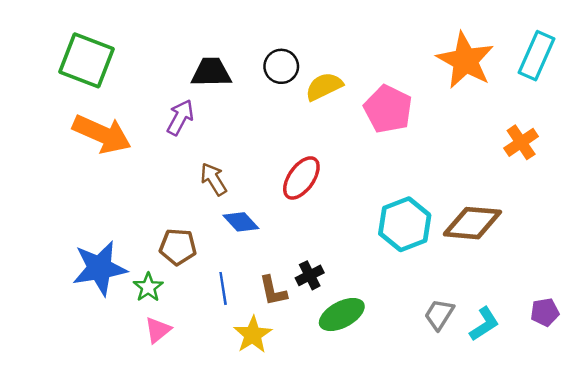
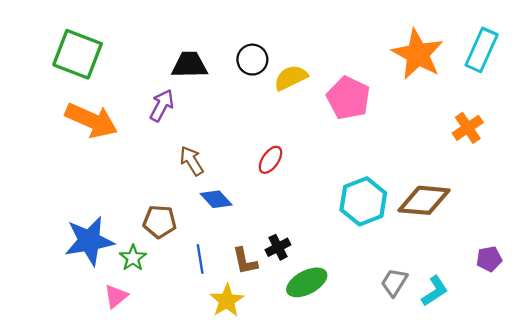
red ellipse: (301, 178) -> (270, 160), size x0.7
purple pentagon: (545, 312) -> (489, 259), moved
pink triangle: (158, 330) -> (116, 296), moved

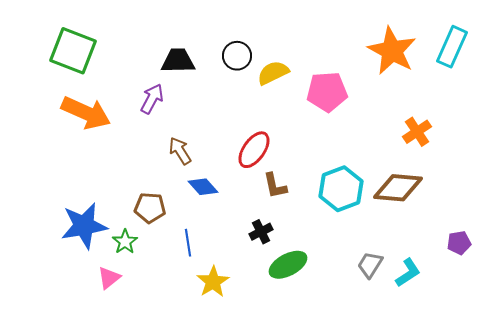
pink pentagon: (348, 98) -> (327, 92), turned -30
orange cross: (468, 128) -> (417, 132), moved
red ellipse: (270, 160) -> (254, 150), size x1.4
brown L-shape: (245, 261) -> (275, 186), moved

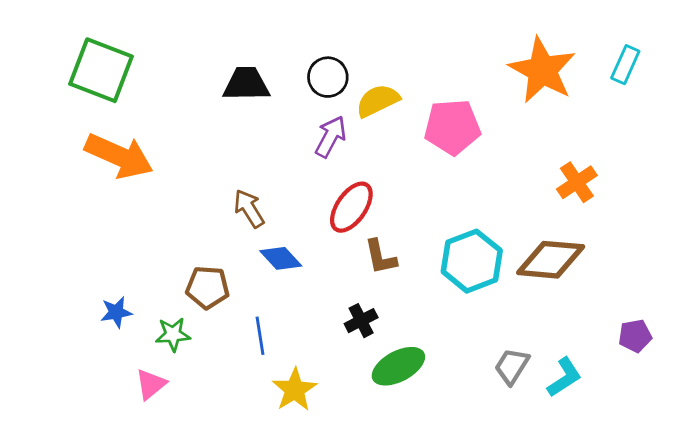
cyan rectangle: (452, 47) -> (625, 65), size x0.7
purple arrow: (152, 99) -> (331, 137), moved
blue star: (84, 226) -> (116, 312), size x0.5
green star: (125, 242) -> (173, 334), turned 30

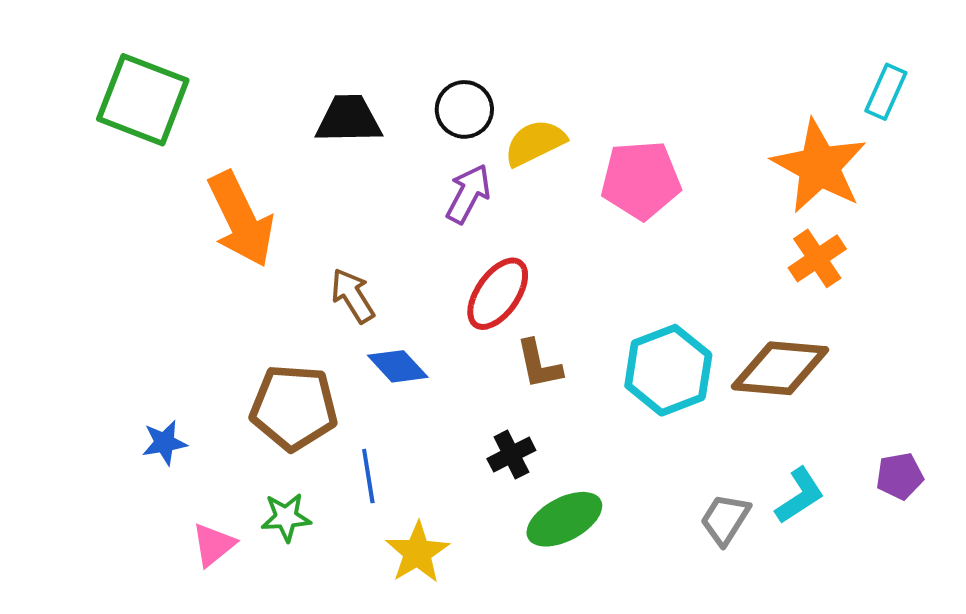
orange star: (542, 70) -> (819, 166), moved
orange arrow: (119, 156) -> (241, 219), moved, turned 40
brown pentagon: (208, 287) -> (294, 407), size x1.4
green star: (173, 334) -> (286, 517), moved
cyan L-shape: (564, 377) -> (800, 496), moved

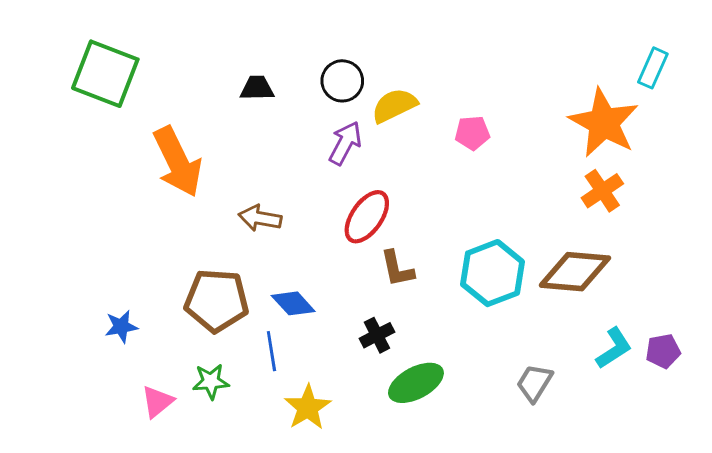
black trapezoid: (349, 119) -> (257, 88), size x0.7
pink pentagon: (641, 180) -> (472, 133), size x0.6
brown arrow: (353, 296) -> (260, 218), turned -48
blue diamond: (398, 366) -> (293, 303), moved
cyan L-shape: (800, 496) -> (614, 348), moved

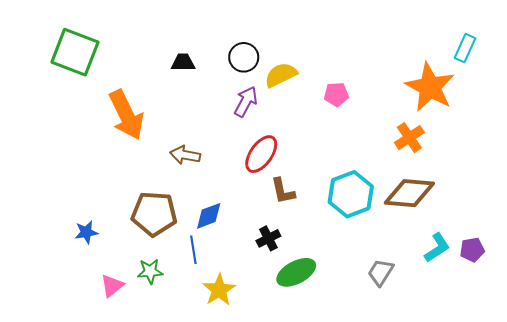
orange cross: (602, 191) -> (409, 138), moved
blue diamond: (293, 303) -> (209, 216), turned -68

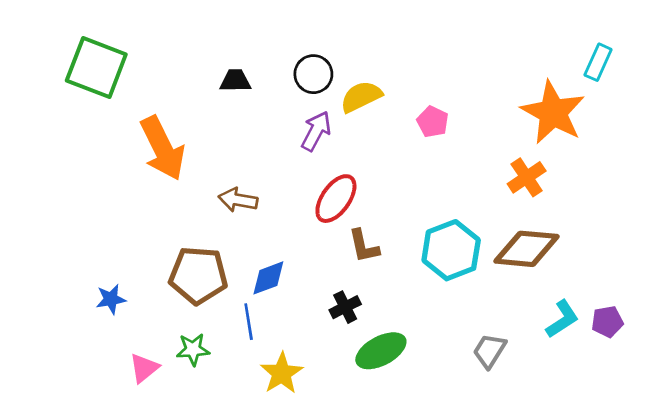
pink pentagon: (336, 94) -> (433, 122), turned 30

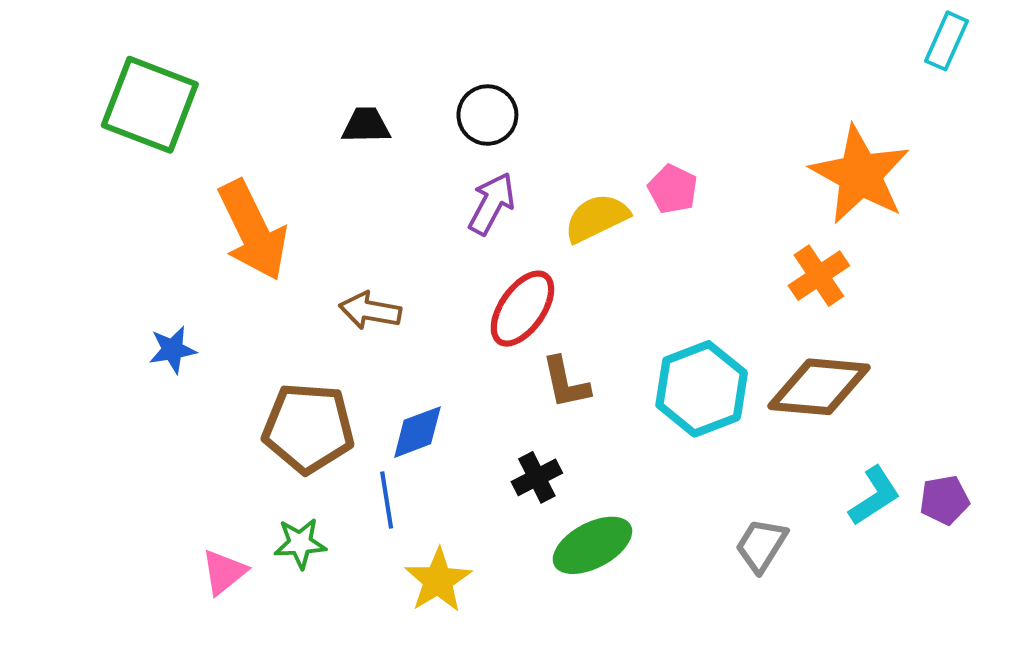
cyan rectangle: (598, 62) -> (947, 41), moved
yellow semicircle: (361, 97) -> (597, 218), moved
blue star: (111, 299) -> (172, 350), moved

